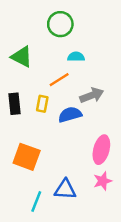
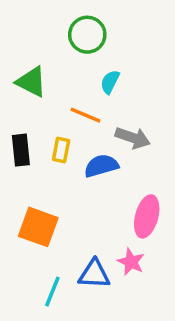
cyan semicircle: (76, 57) -> (110, 82), turned -63
orange line: (59, 80) -> (86, 115), turned 55
gray arrow: (92, 95) -> (133, 138), turned 40
pink star: (103, 181) -> (131, 262), moved, turned -30

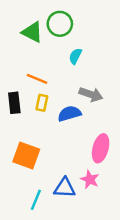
green triangle: (31, 82) -> (32, 32), moved
orange line: (86, 115) -> (37, 79), moved

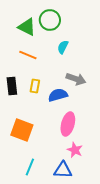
orange line: (37, 79) -> (28, 55), moved
pink ellipse: (101, 148) -> (68, 124), moved
blue triangle: (65, 188) -> (63, 170), moved

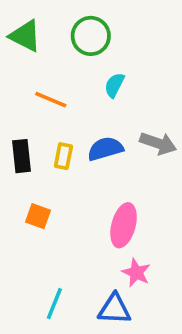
green triangle: (27, 27) -> (25, 36), moved
gray arrow: (76, 79) -> (158, 143), moved
blue semicircle: (58, 95) -> (105, 149), moved
orange square: (22, 130) -> (38, 216), moved, size x0.6

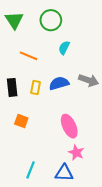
green triangle: (25, 36) -> (14, 20), turned 30
pink ellipse: (124, 225) -> (69, 126), turned -40

